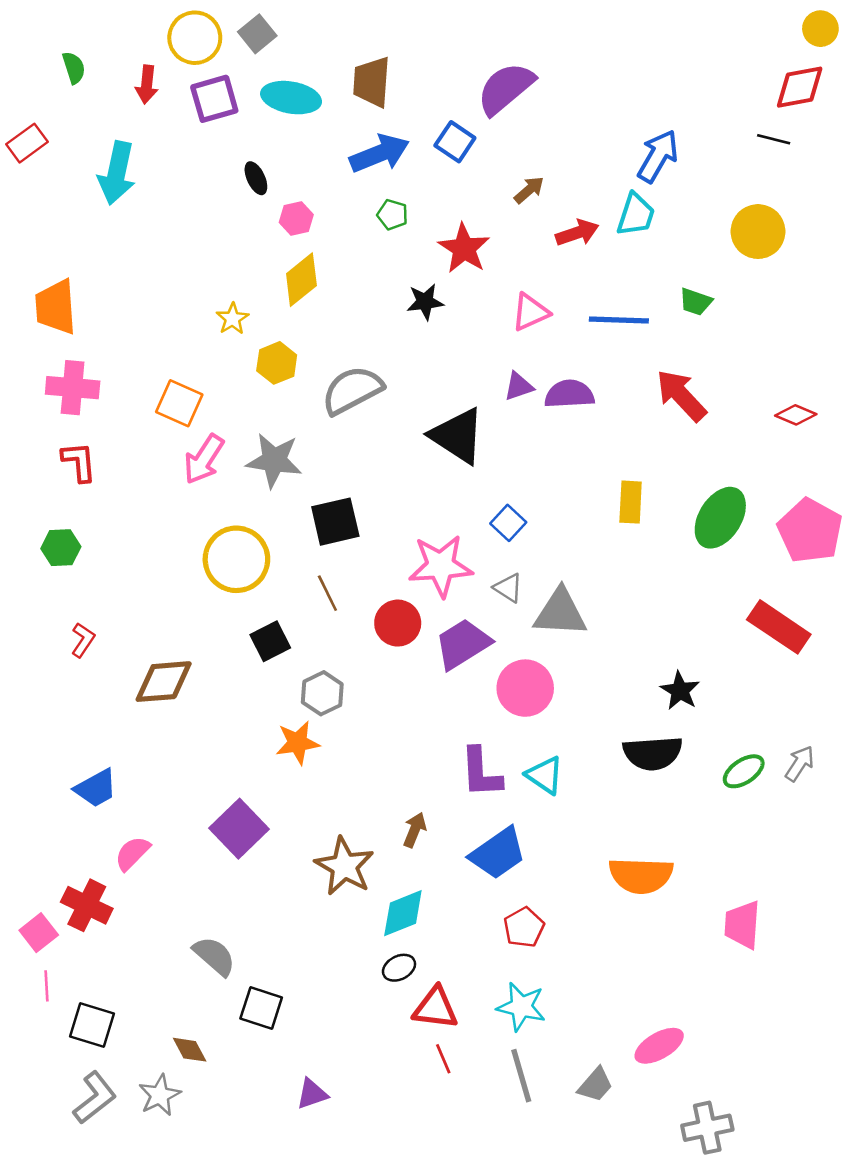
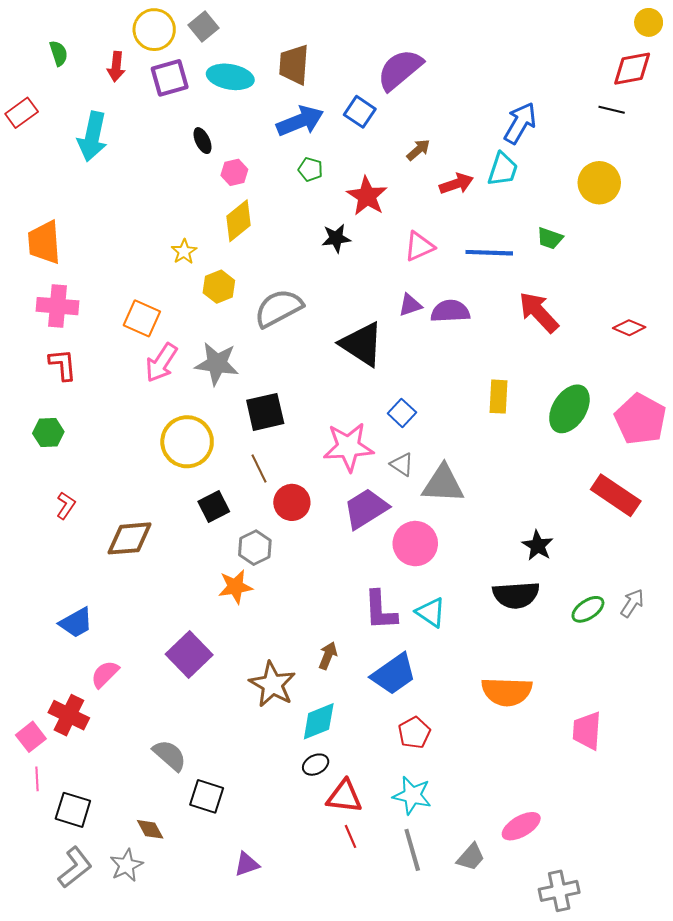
red circle: (398, 623) -> (292, 502), moved

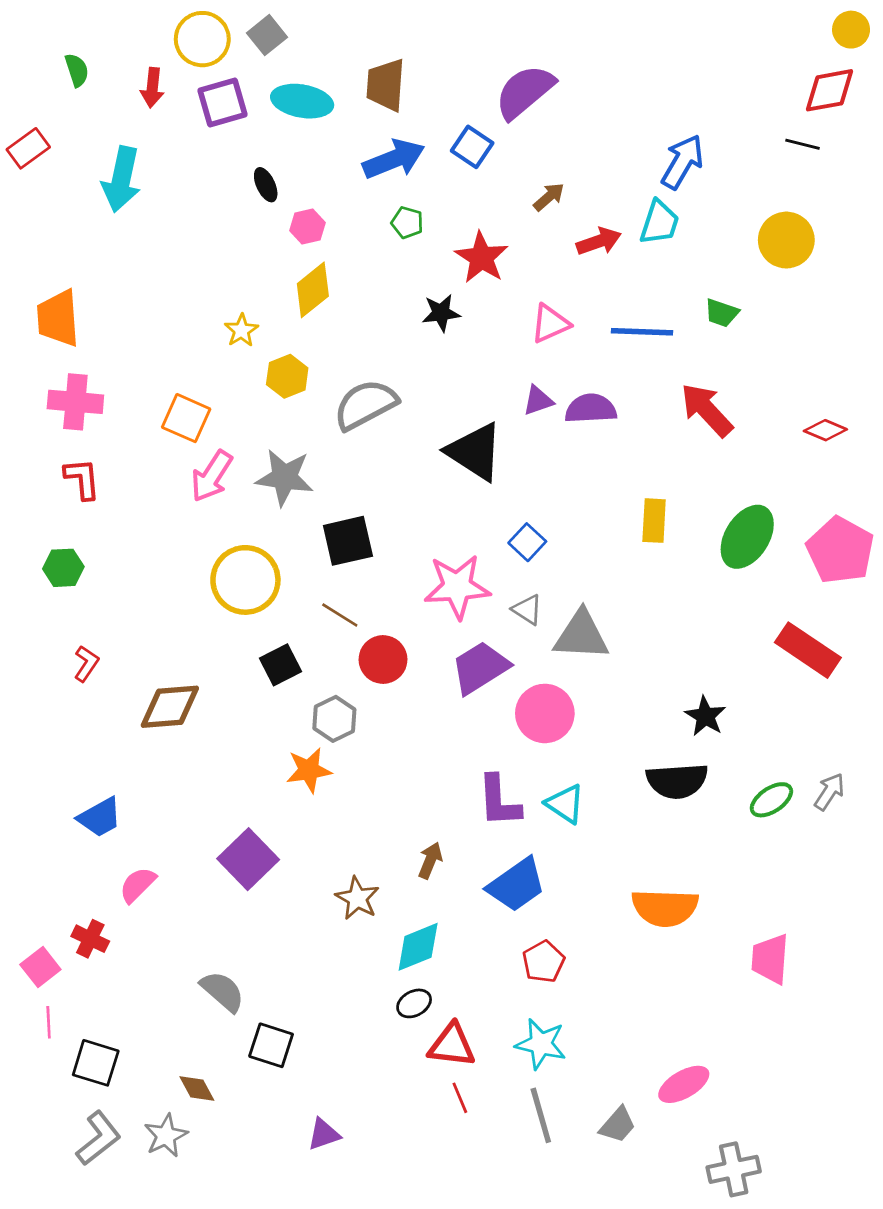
brown line: (259, 468) -> (340, 615), turned -32
brown star: (272, 684) -> (357, 898), size x0.7
red cross: (69, 715) -> (90, 939), size x0.7

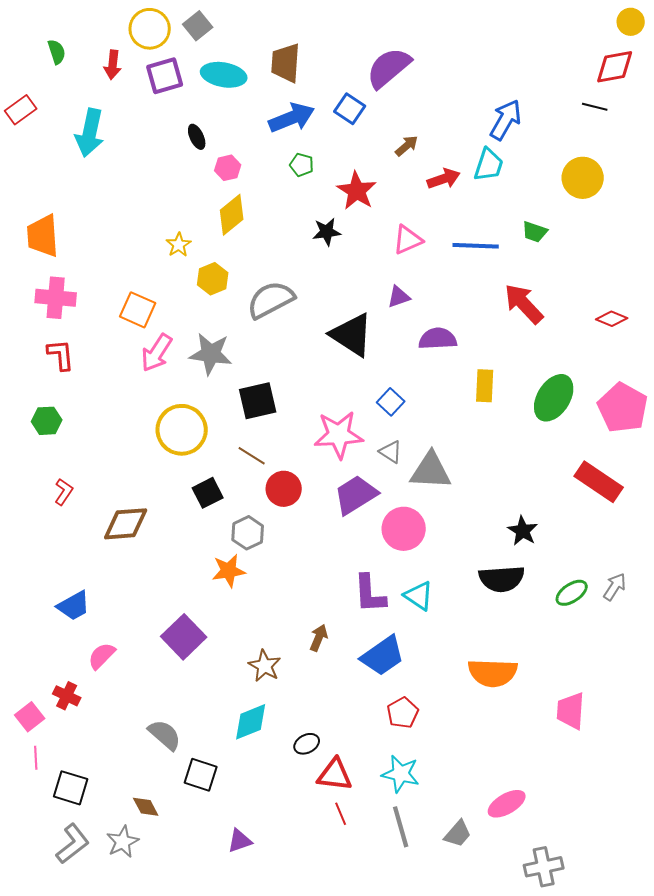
purple semicircle: (591, 409) -> (438, 339), moved
cyan diamond: (418, 947) -> (251, 722), moved

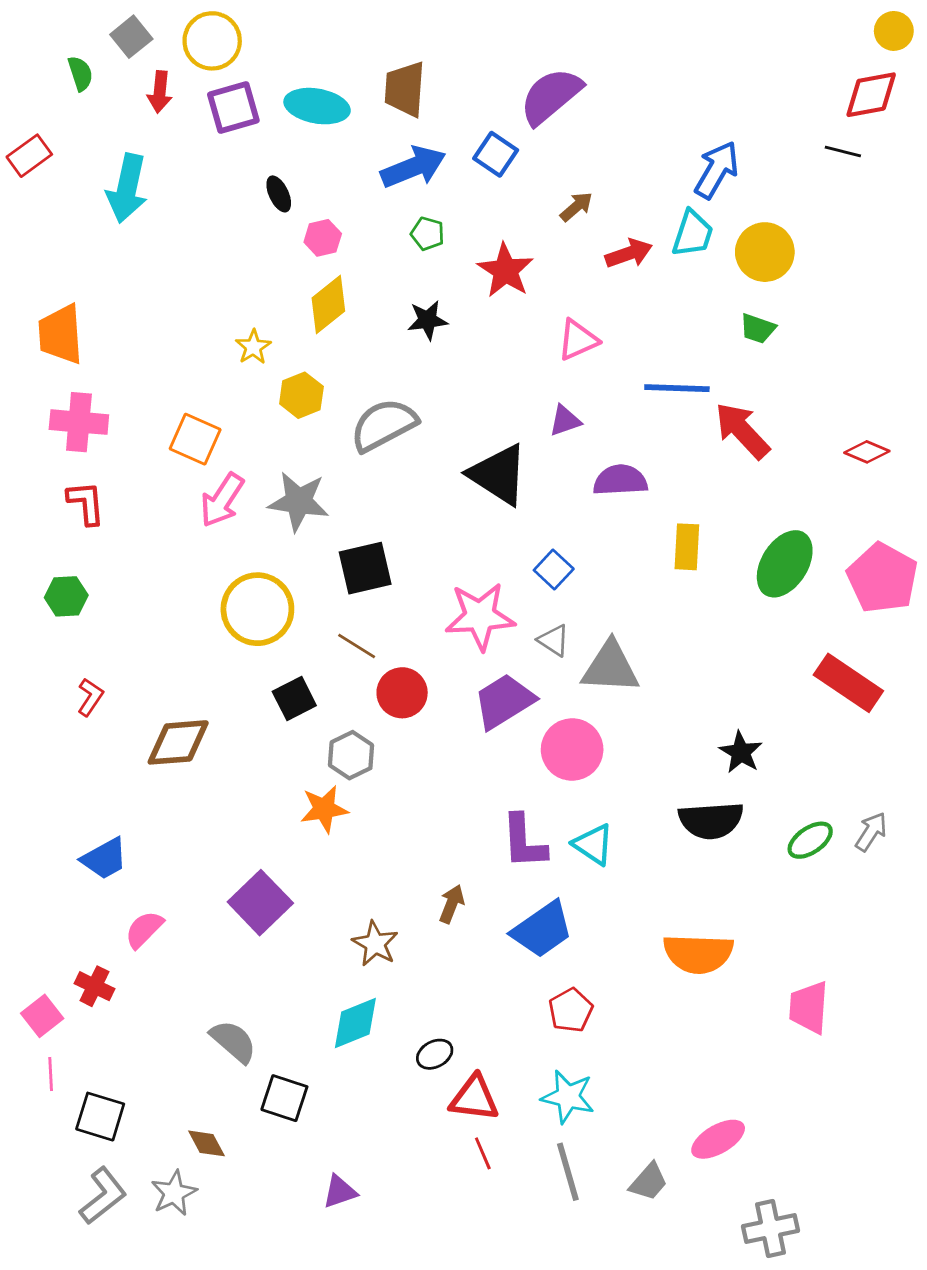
gray square: (198, 26) -> (131, 37), moved
yellow circle: (583, 178) -> (765, 252), moved
black star: (327, 232) -> (428, 320), moved
blue line: (476, 246) -> (677, 388), moved

